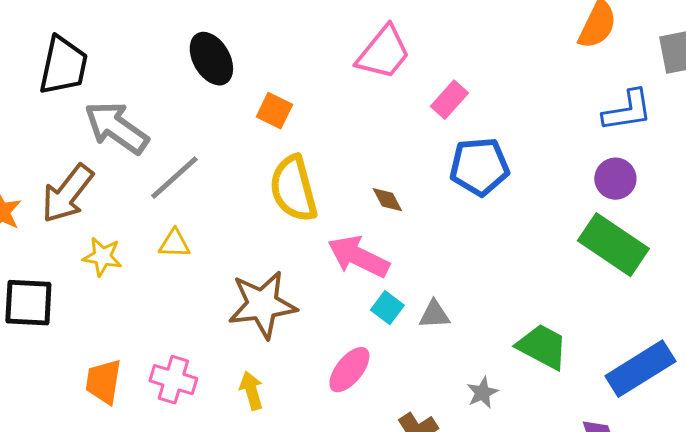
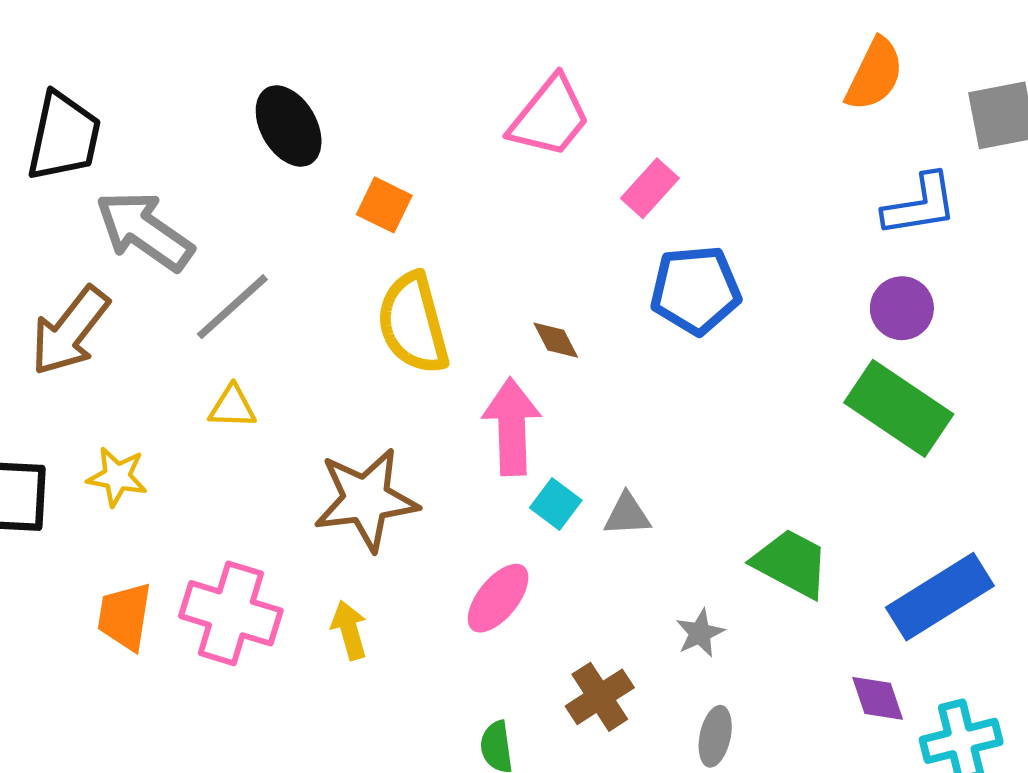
yellow star: (102, 257) -> (117, 477), moved
pink arrow: (358, 257) -> (512, 427), turned 62
pink cross: (173, 380) -> (231, 613), size x1.4

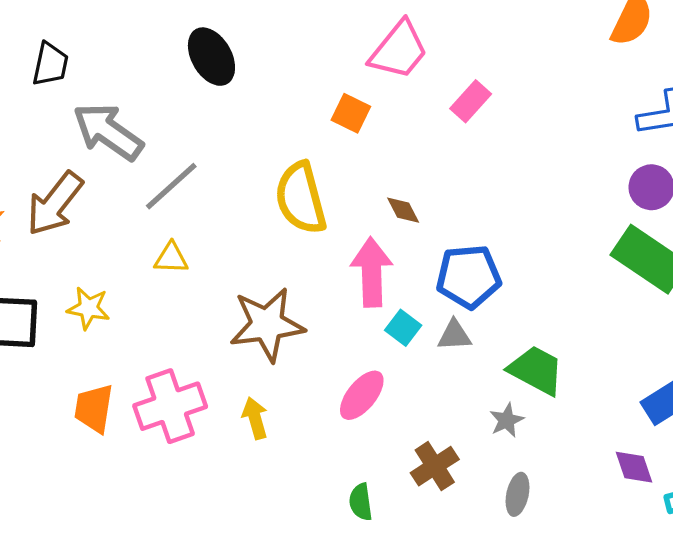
black trapezoid: (64, 137) -> (50, 64), size x0.7
orange square: (384, 205) -> (351, 113), moved
blue pentagon: (695, 290) -> (468, 277), moved
green trapezoid: (791, 563) -> (536, 370), moved
pink cross: (231, 613) -> (170, 406), turned -36

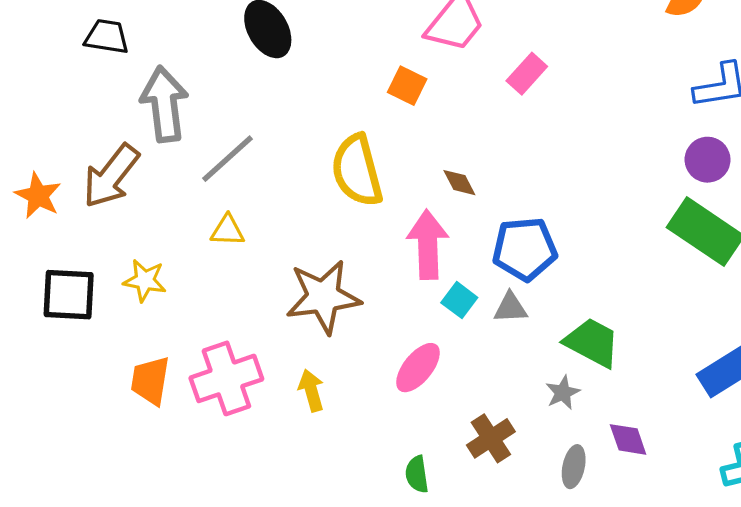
black trapezoid: (50, 64) -> (107, 37), turned -93
gray arrow: (108, 132) -> (164, 104), turned 48
purple diamond: (634, 467) -> (628, 439), moved

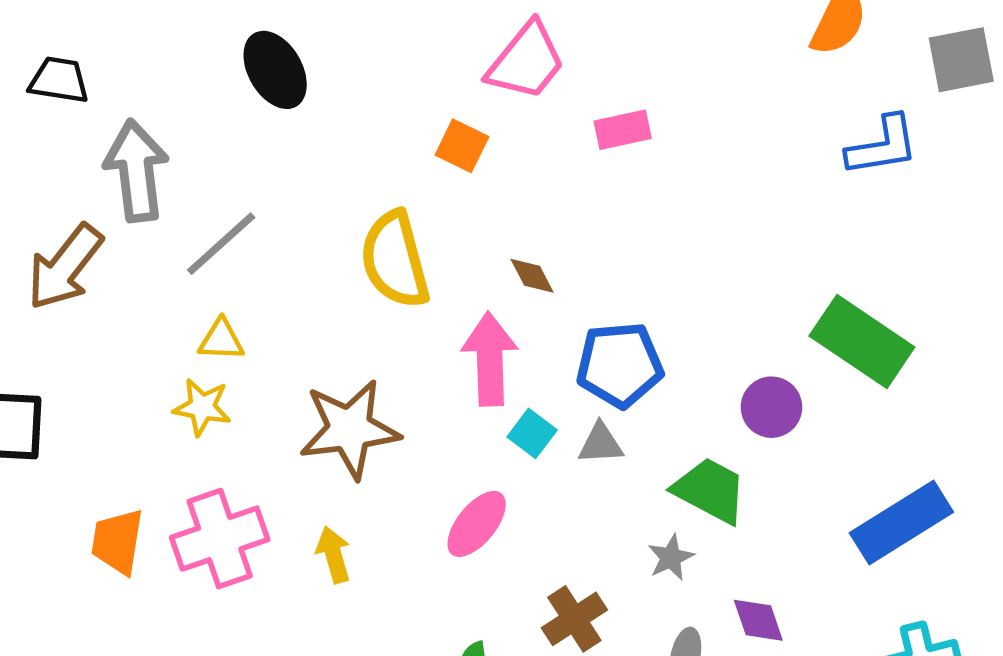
pink rectangle: (527, 74) -> (623, 130), turned 36
purple circle: (708, 160) -> (771, 407), moved
yellow star: (145, 280) -> (202, 407), moved

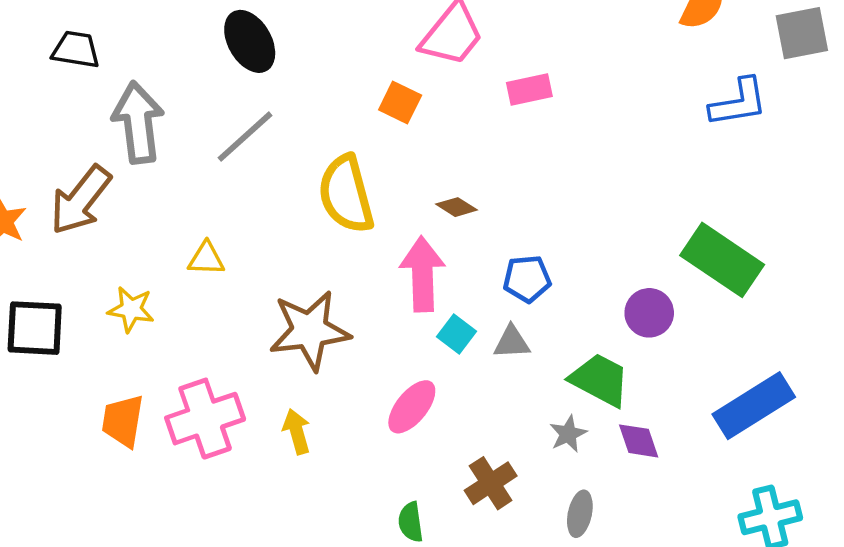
gray line: (221, 244) -> (245, 137), moved
brown diamond: (532, 276) -> (456, 207), turned -30
blue pentagon: (620, 365) -> (527, 279), size x0.7
yellow star: (202, 407) -> (131, 309), moved
purple diamond: (758, 620) -> (639, 441), moved

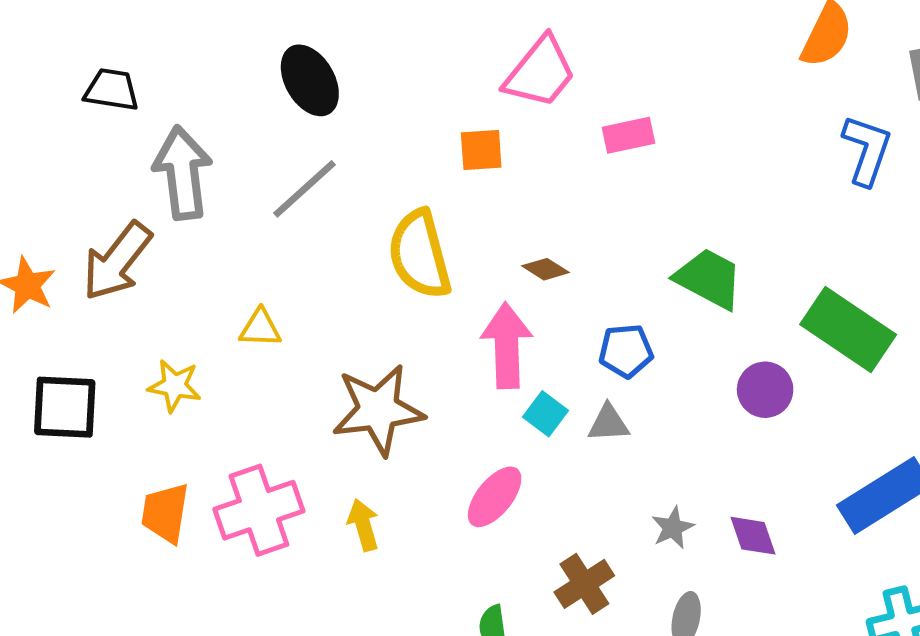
orange square: (400, 103) -> (481, 150), turned -30
blue L-shape: (738, 103) -> (867, 150), turned -62
green trapezoid: (600, 380) -> (709, 279), moved

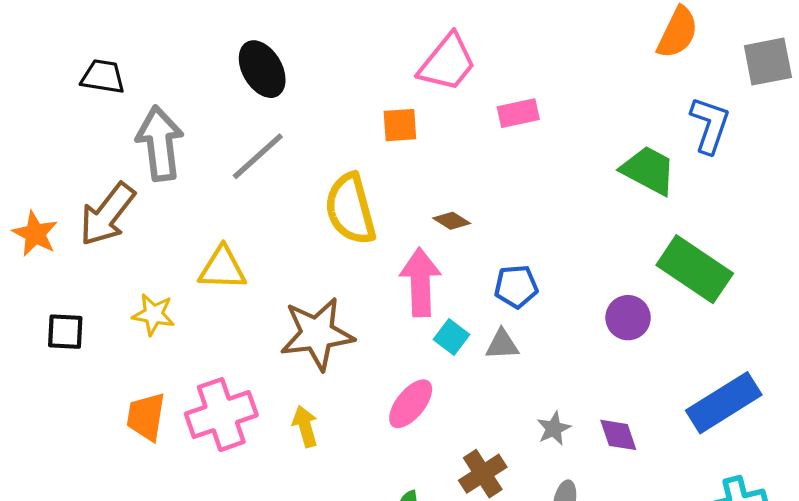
green trapezoid: (709, 279) -> (648, 170), moved
yellow triangle: (260, 328) -> (222, 268), size x1.4
black square: (65, 407) -> (65, 332), size x0.7

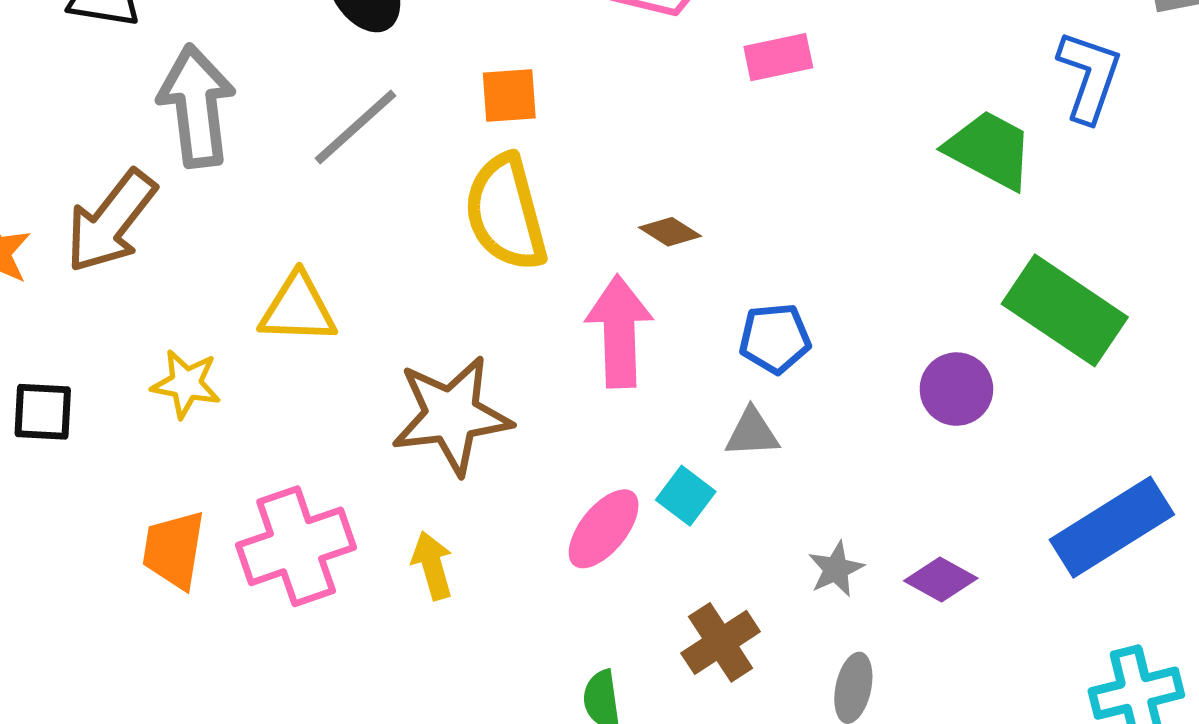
orange square: (400, 125) -> (509, 96), moved
cyan square: (452, 337) -> (686, 496), moved
purple diamond: (618, 435) -> (941, 579), turned -42

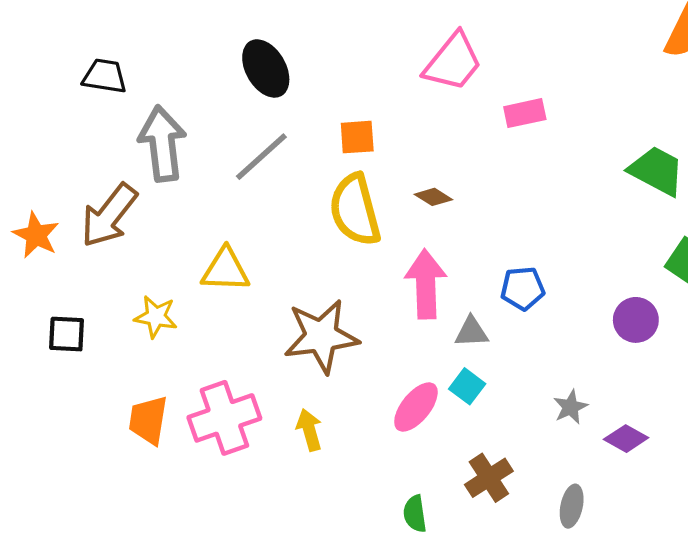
brown diamond: (670, 232) -> (433, 197), moved
gray triangle: (752, 433) -> (471, 332), moved
gray star: (836, 569) -> (571, 407), moved

